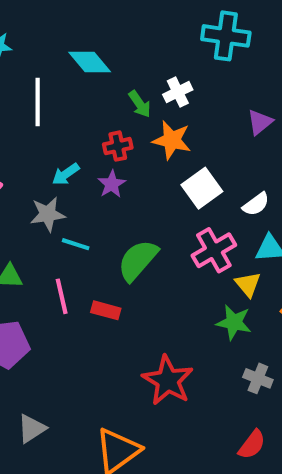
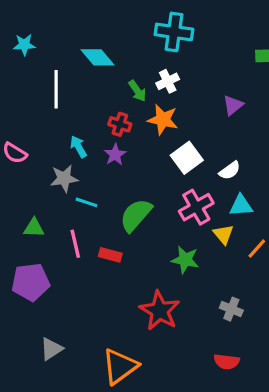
cyan cross: (226, 36) -> (174, 32), moved
red cross: (118, 146) -> (120, 124), turned 30
cyan arrow: (66, 174) -> (78, 147), turned 95
green star: (234, 322) -> (185, 260), moved
red semicircle: (252, 445) -> (227, 362), turned 60

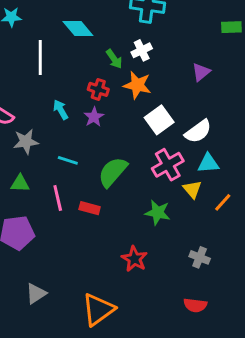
white semicircle: (230, 170) -> (198, 131), size x1.4
gray star: (64, 178) -> (26, 142), moved
red star: (160, 311) -> (134, 259), size x0.7

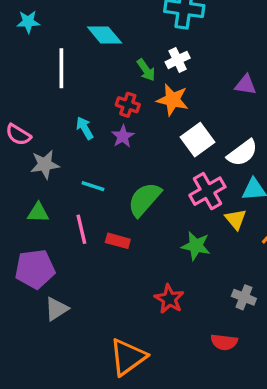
purple triangle: (201, 72) -> (246, 85), turned 48
gray triangle: (36, 294) -> (56, 309), moved
red semicircle: (195, 305) -> (224, 342), moved

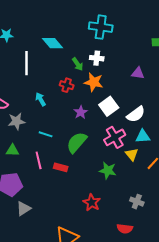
white cross: (178, 60) -> (97, 58), turned 32
purple star: (123, 136) -> (81, 112), moved

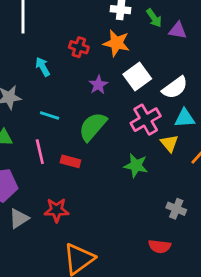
green arrow: (78, 64) -> (154, 18), moved
red star: (92, 203) -> (57, 210), moved, turned -30

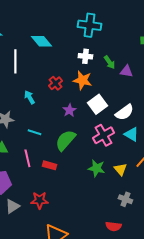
red cross: (79, 47) -> (55, 83), turned 32
cyan triangle: (185, 118) -> (131, 134), turned 35
yellow triangle: (169, 143) -> (120, 169), moved

